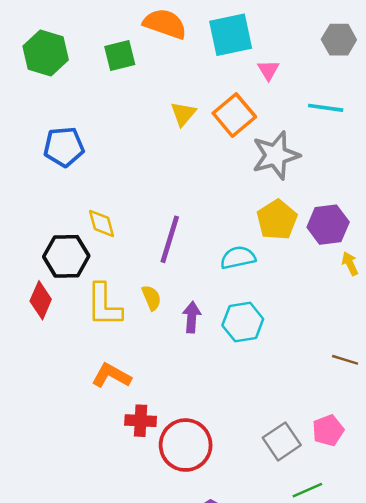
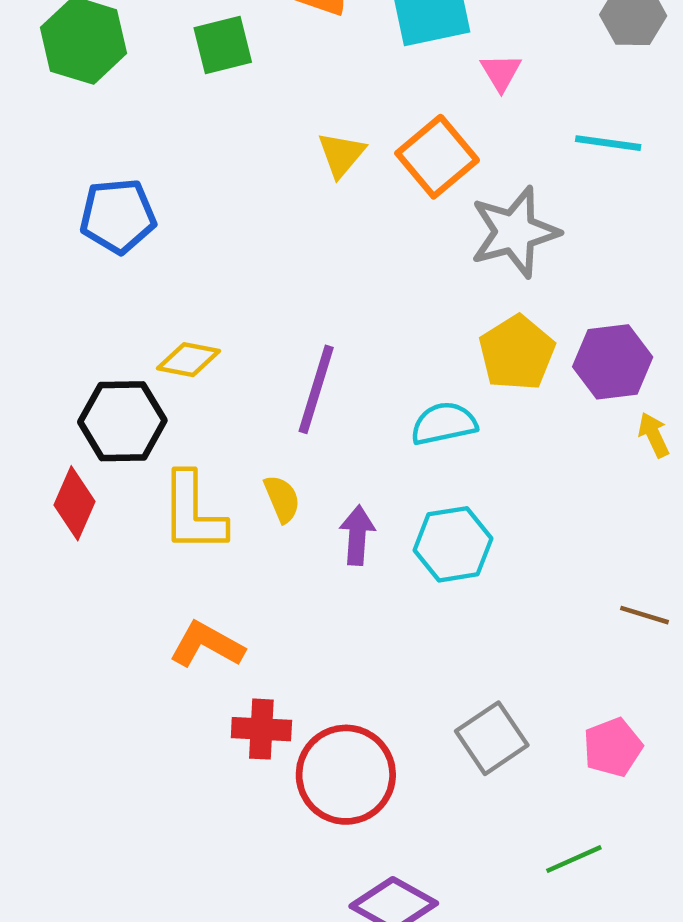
yellow diamond: (102, 223) -> (188, 360), turned -64
gray square: (282, 441) -> (492, 738), moved

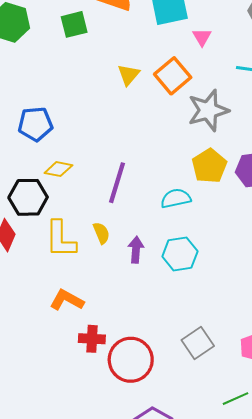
blue pentagon: (118, 216) -> (35, 124), moved

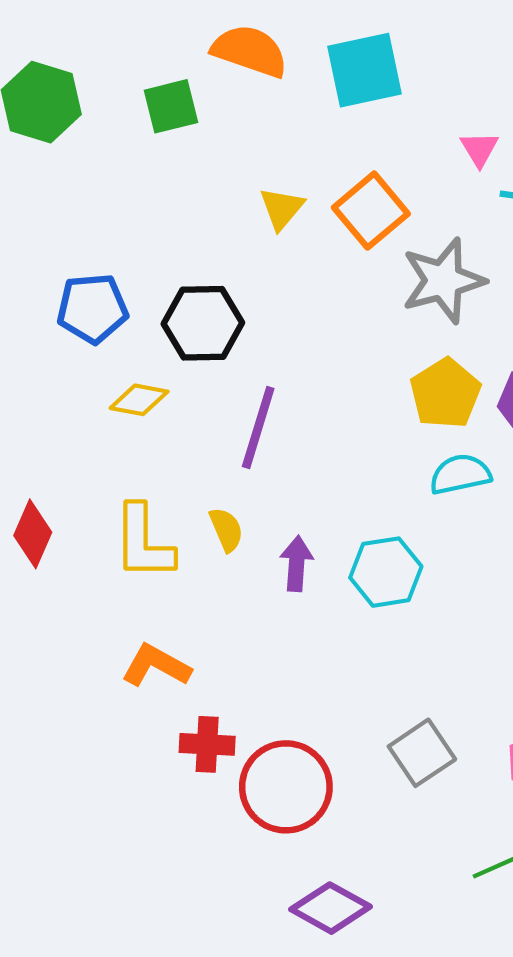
pink triangle: (202, 37) -> (479, 149), moved
black hexagon: (28, 197) -> (203, 323), moved
cyan semicircle: (176, 198) -> (460, 474), moved

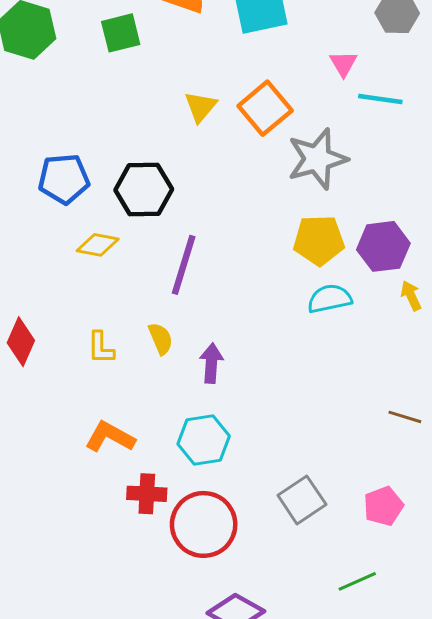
yellow pentagon: (445, 393) -> (319, 240), turned 30
yellow L-shape: (143, 542) -> (101, 348), size x0.6
cyan hexagon: (386, 572) -> (204, 440), moved

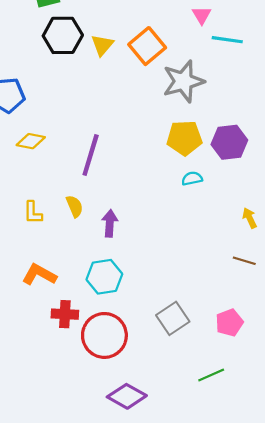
black hexagon: (144, 190) -> (63, 35), moved
yellow arrow: (411, 296) -> (250, 218), moved
cyan semicircle: (330, 299) -> (192, 178), size x0.7

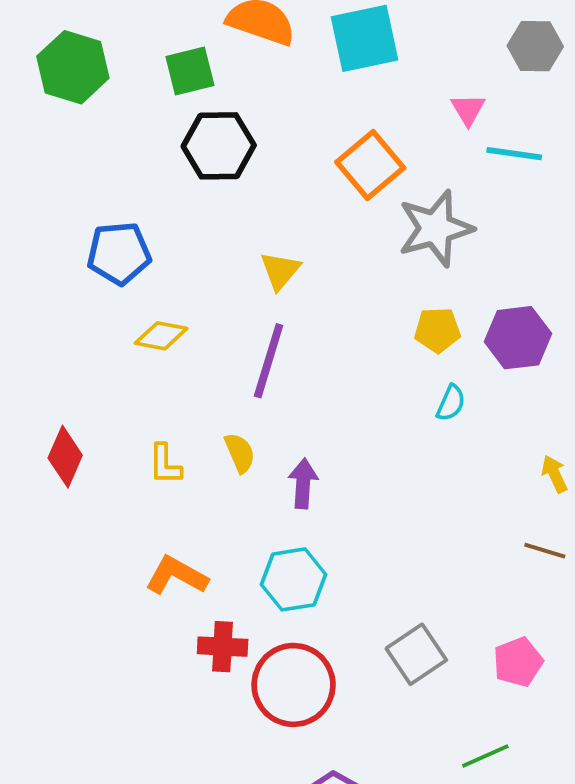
yellow triangle: (102, 45) -> (280, 271), moved
yellow pentagon: (184, 138) -> (437, 330), size x0.7
cyan semicircle: (192, 178) -> (451, 403), turned 126

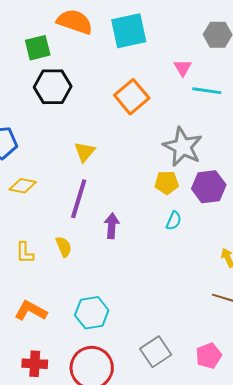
gray star: (435, 228) -> (183, 147), moved, turned -30
purple arrow: (303, 484) -> (112, 226), moved
red cross: (223, 647) -> (35, 364), moved

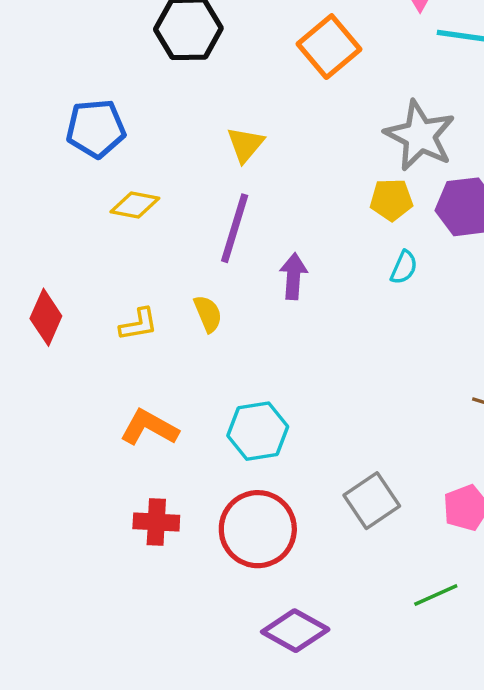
yellow L-shape: (25, 253) -> (138, 324), turned -100

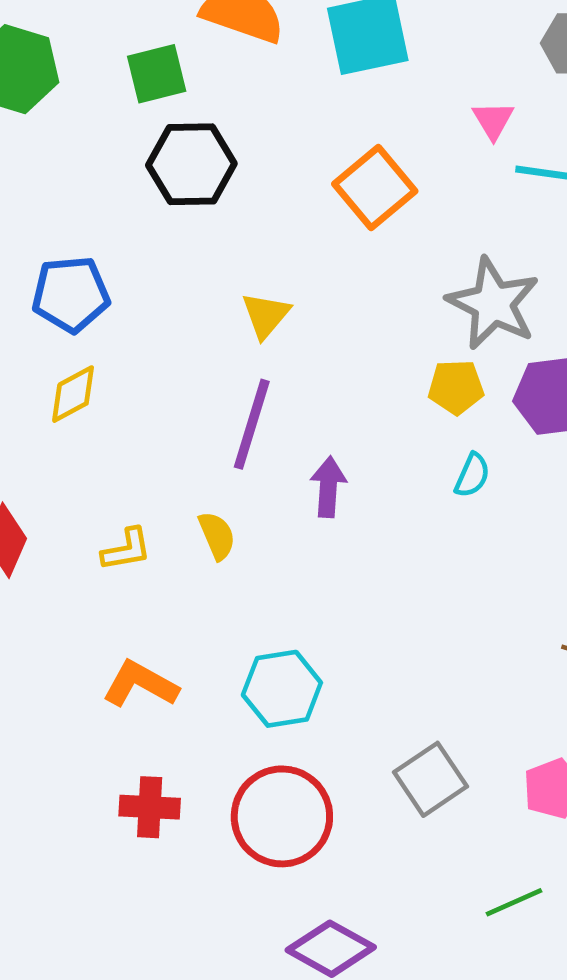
yellow diamond: (135, 205) -> (73, 394), moved, turned -39

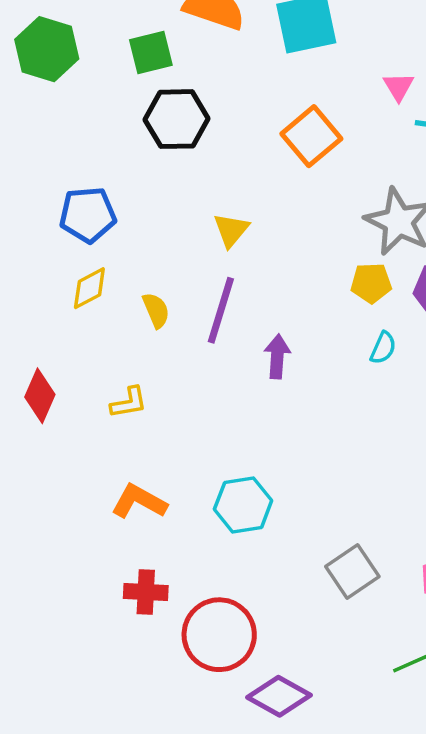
yellow semicircle: (217, 536) -> (156, 310), moved
red circle: (282, 816) -> (219, 635), moved

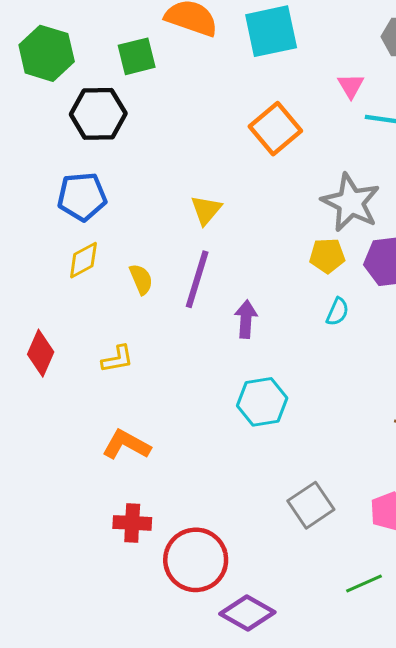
black hexagon: (176, 119) -> (98, 114), moved
cyan hexagon: (243, 505) -> (262, 402), moved

